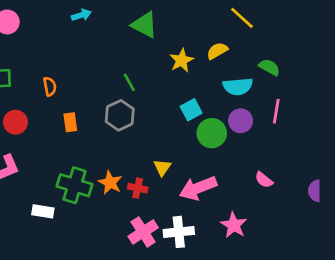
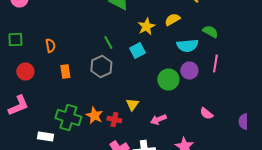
cyan square: (191, 110) -> (137, 50), moved
pink arrow: (198, 188) -> (158, 120), size x0.6

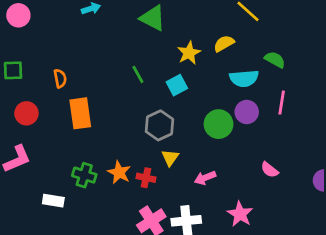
gray hexagon: (101, 66) -> (159, 125), moved
orange rectangle: (65, 72) -> (80, 113), size x1.6
green cross: (68, 118) -> (84, 175), size x0.7

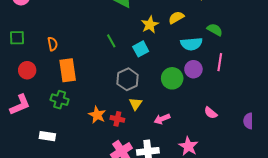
green cross: (84, 175) -> (60, 100), moved

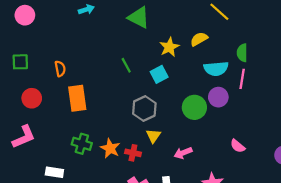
green semicircle: (215, 30) -> (242, 53), turned -119
pink line: (220, 62) -> (242, 79), moved
green cross: (60, 100) -> (82, 144), moved

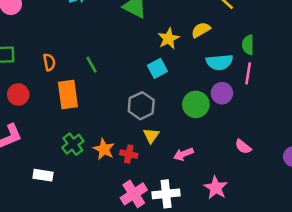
green line: (126, 65) -> (91, 65), moved
green cross: (82, 144) -> (73, 144), turned 36

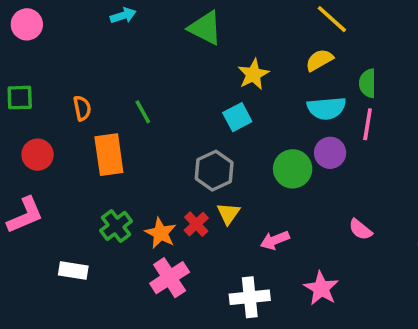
yellow semicircle: (201, 30) -> (319, 60), moved
red cross: (129, 154) -> (196, 224), moved, turned 35
pink cross: (134, 194) -> (170, 278), moved

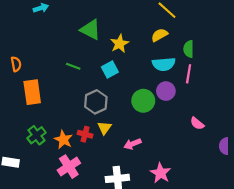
green triangle: (205, 28) -> (90, 30), moved
green line: (143, 112) -> (73, 66), moved, turned -40
red cross: (196, 224) -> (85, 134), turned -32
pink semicircle: (360, 230) -> (197, 123), moved

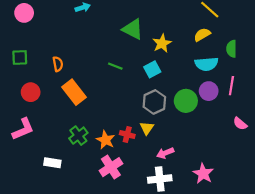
pink line: (189, 74) -> (231, 86), moved
orange rectangle: (32, 92) -> (74, 92), turned -30
gray hexagon: (96, 102) -> (154, 102), moved
pink arrow: (132, 144) -> (165, 153), moved

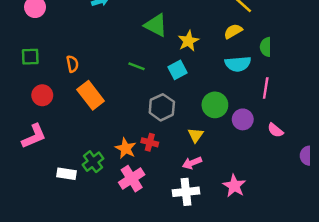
purple circle: (209, 91) -> (243, 119), moved
gray hexagon: (154, 102) -> (162, 107), moved
yellow triangle: (147, 128) -> (196, 135), moved
green cross: (78, 136) -> (93, 162), moved

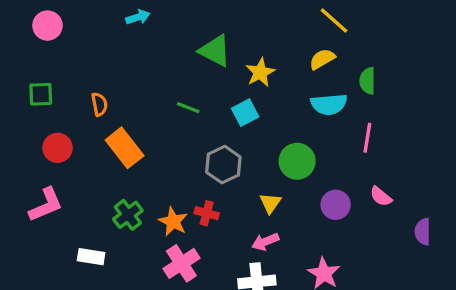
purple circle: (243, 119) -> (336, 205), moved
green cross: (93, 162) -> (128, 215), moved

